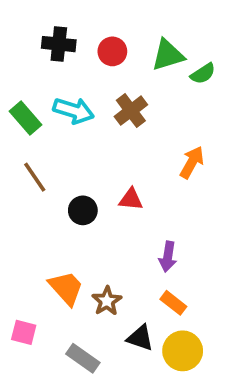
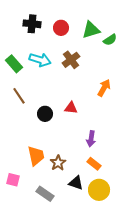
orange trapezoid: (66, 288) -> (36, 156), turned 30

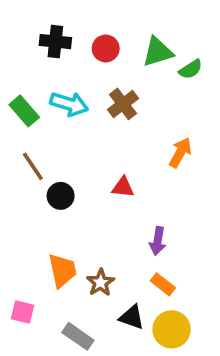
black circle: (45, 114) -> (61, 196), moved

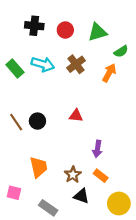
green semicircle: (191, 69) -> (121, 51), moved
orange arrow: (180, 153) -> (109, 73), moved
brown line: (33, 166) -> (16, 122), moved
brown star: (100, 283) -> (73, 175), moved
yellow circle: (172, 329) -> (119, 204), moved

